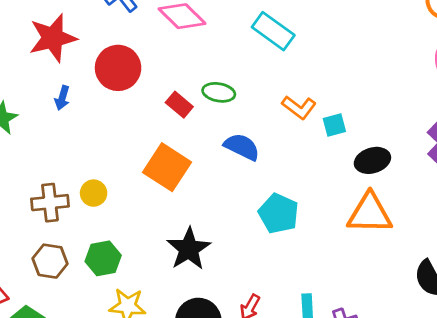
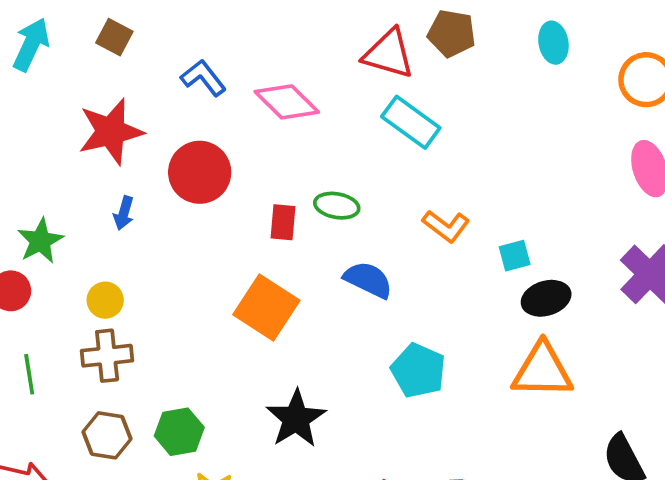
red rectangle: (179, 105) -> (283, 222), turned 55
cyan square: (334, 125) -> (515, 256), moved
yellow circle: (94, 193) -> (105, 300), moved

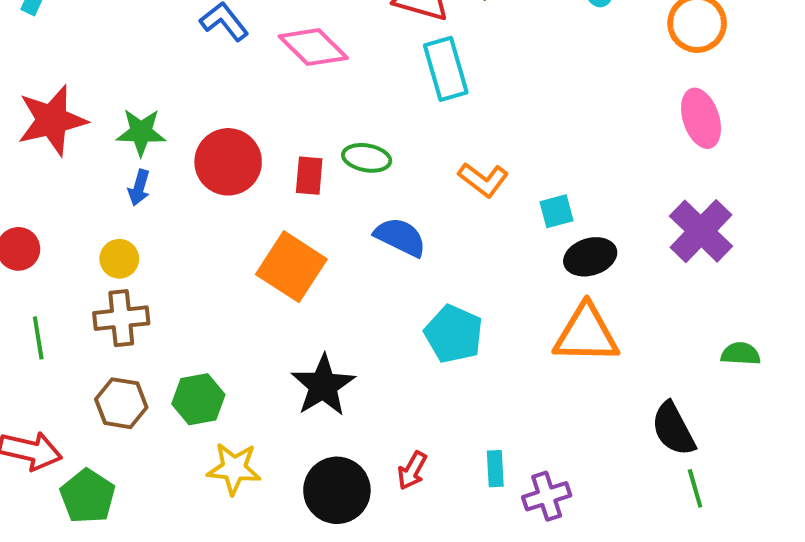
cyan rectangle: (411, 122) -> (446, 69), turned 38
red star: (111, 132) -> (52, 120), moved
red circle: (200, 172) -> (228, 162), moved
blue arrow: (124, 213) -> (139, 188), moved
green star: (40, 241) -> (141, 132), moved, turned 30

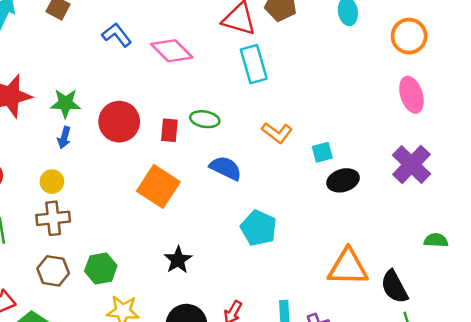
orange triangle: (586, 334) -> (348, 267), moved
black star: (323, 385) -> (178, 260), size x0.7

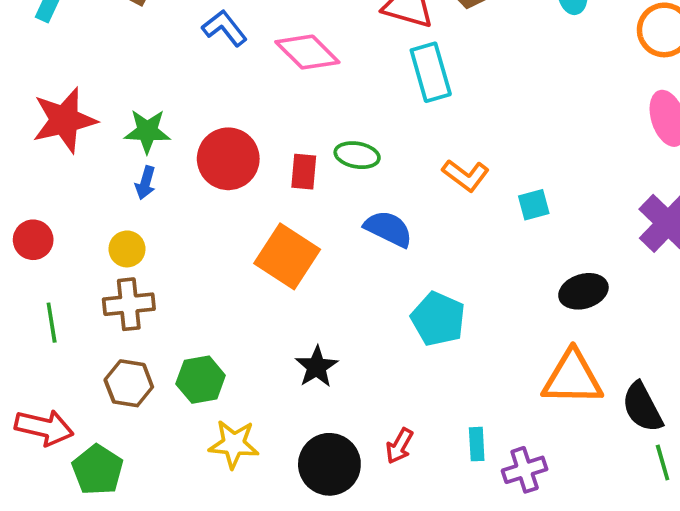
black ellipse: (343, 180) -> (583, 291), moved

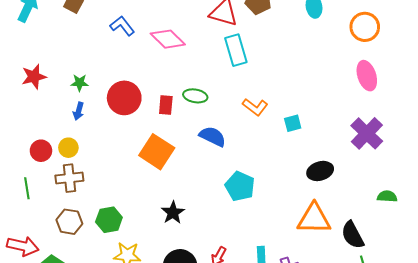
red star: (64, 120) -> (34, 77), size x0.7
green star: (147, 131) -> (80, 83), size x0.7
red circle: (33, 240) -> (41, 151), moved

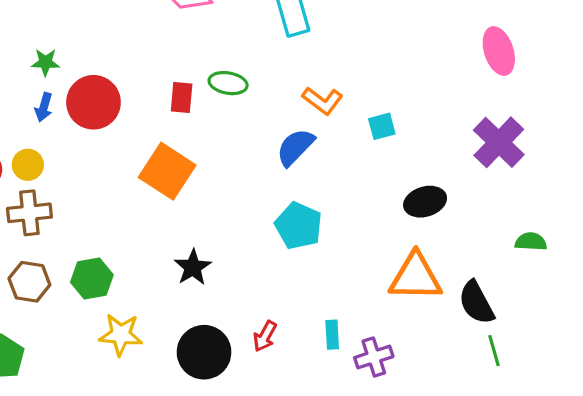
red circle: (124, 98) -> (93, 102), moved
blue semicircle: (213, 136) -> (295, 147), moved, turned -72

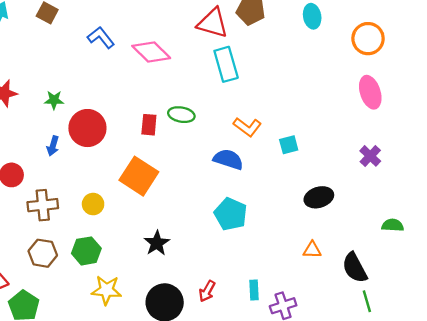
blue arrow: (44, 107) -> (53, 146), moved
purple cross: (499, 142) -> (370, 156), size x0.6
blue semicircle: (295, 147) -> (228, 159), turned 64
yellow circle: (28, 165) -> (93, 204), moved
orange triangle: (415, 277) -> (312, 250), size x0.5

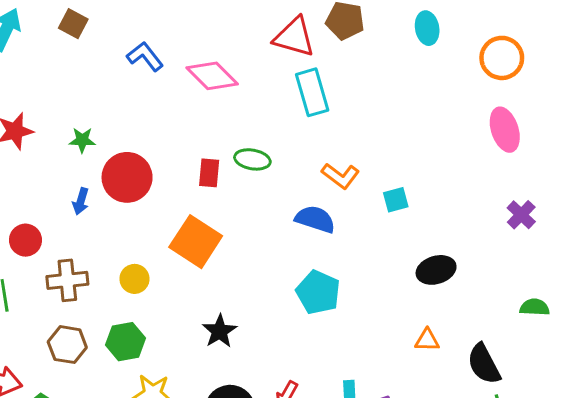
purple cross: (370, 156) -> (521, 215), moved

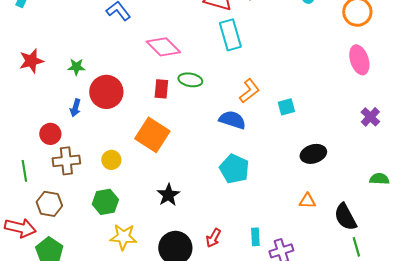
pink diamond: (212, 76) -> (163, 47), moved
orange L-shape: (341, 176) -> (249, 91), turned -75
red circle: (25, 240) -> (50, 134), moved
brown hexagon: (67, 345) -> (49, 204), moved

